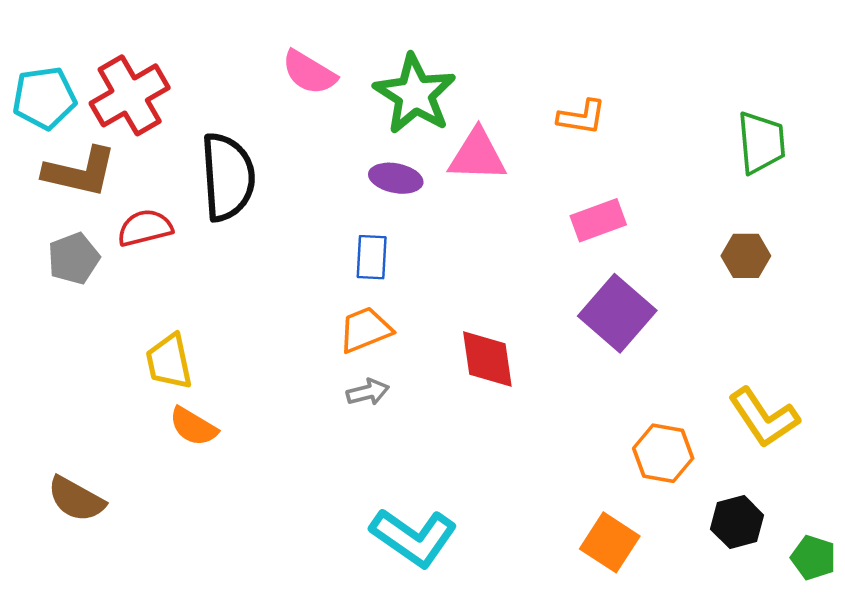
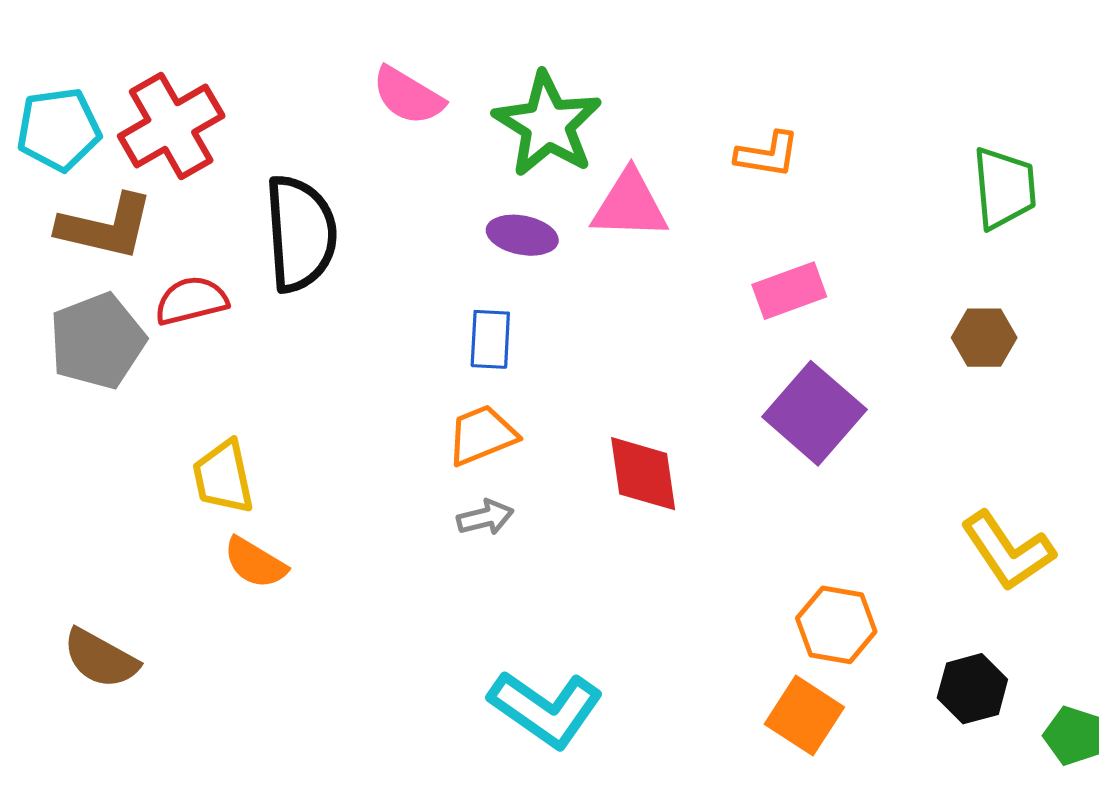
gray pentagon: (74, 258) -> (97, 341), size x1.4
orange hexagon: (663, 453) -> (836, 625), moved

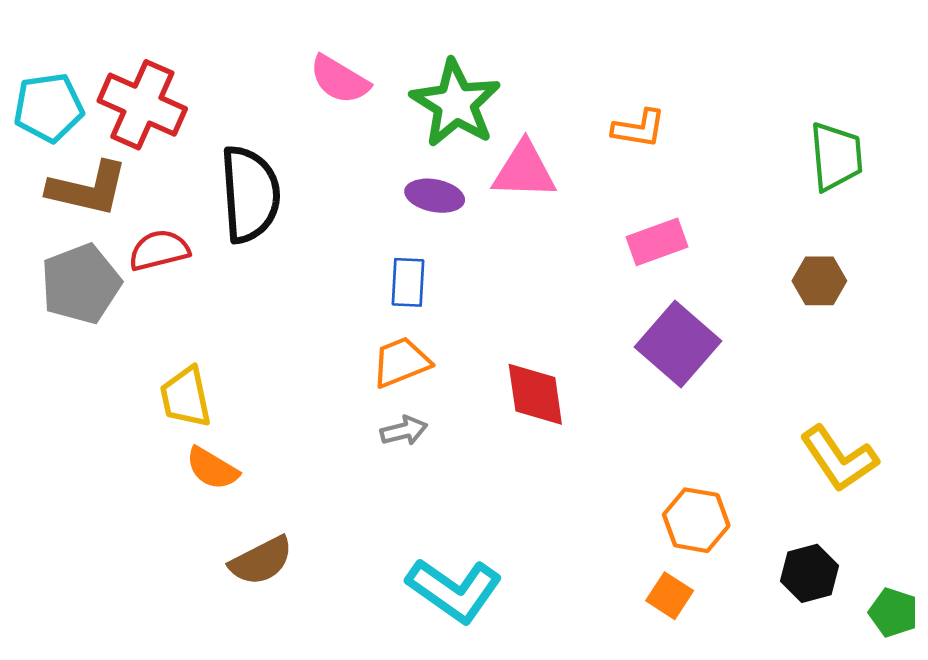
red cross: (171, 126) -> (142, 105), turned -36
brown semicircle: (101, 658) -> (261, 561), moved, turned -56
orange square: (804, 716) -> (670, 596), size x0.7

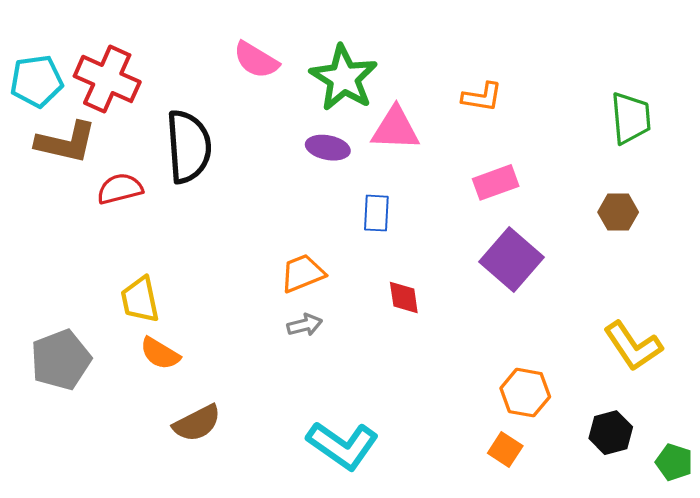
blue rectangle: (408, 282) -> (376, 213), moved
gray pentagon: (81, 284) -> (61, 360), moved
red diamond: (535, 394) -> (404, 298), size x0.7

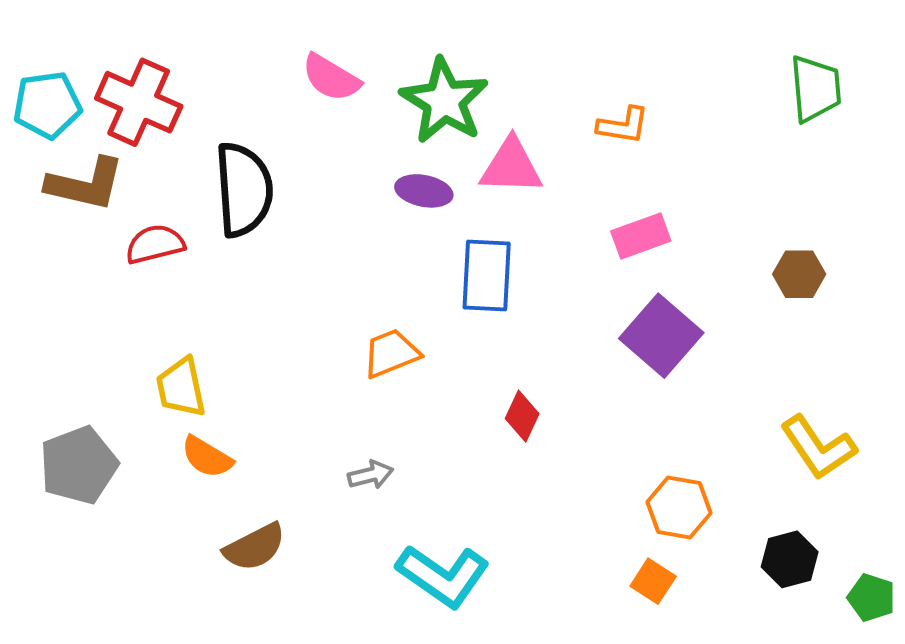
green trapezoid: (631, 118) -> (815, 89), moved
blue rectangle: (376, 213) -> (487, 276), size x1.5
red diamond: (404, 298) -> (522, 416), moved, turned 33
gray arrow: (305, 325) -> (371, 475), moved

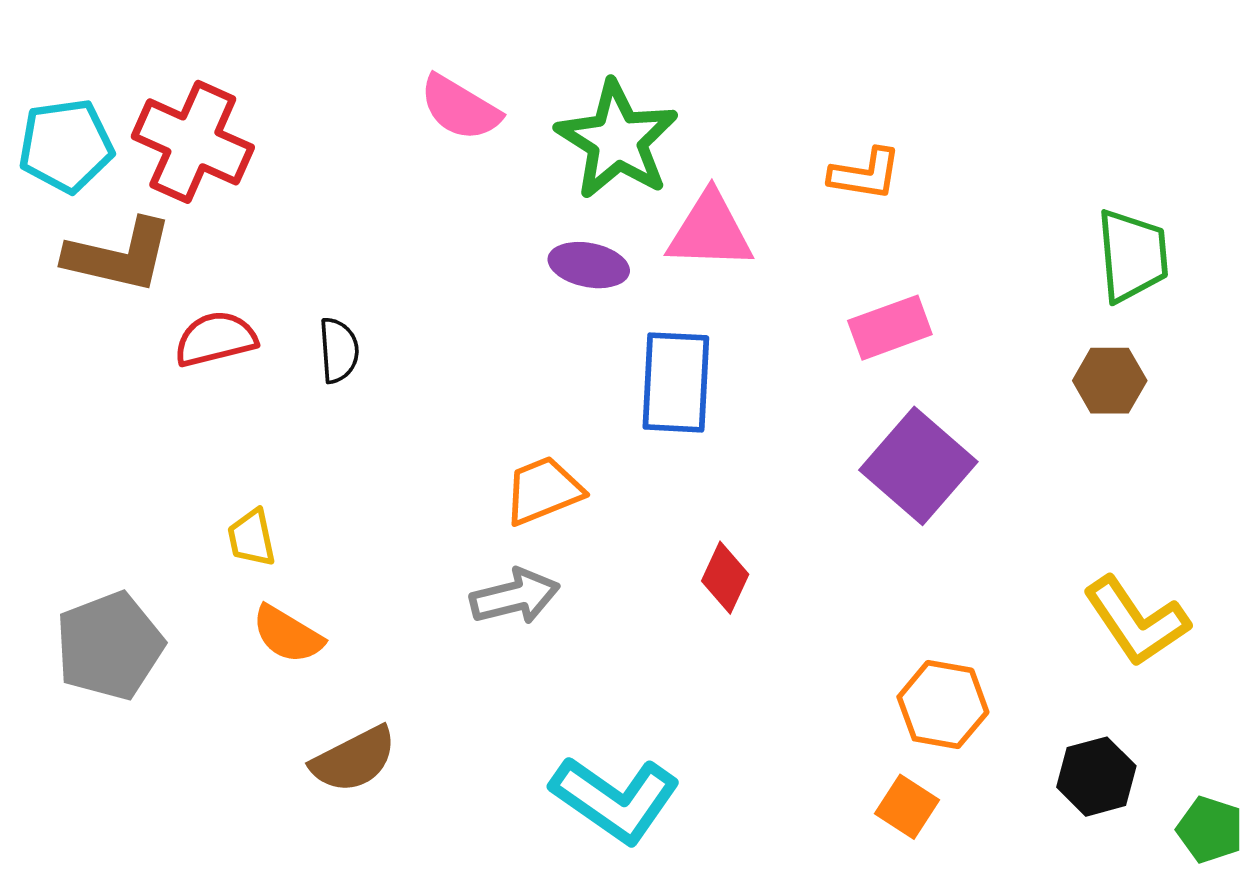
green trapezoid: (815, 89) -> (1132, 256), moved
black semicircle: (244, 190) -> (339, 350), moved, size x0.5
yellow trapezoid: (181, 387) -> (252, 538), size x0.7
gray arrow: (371, 475) -> (515, 597), moved, size x1.4

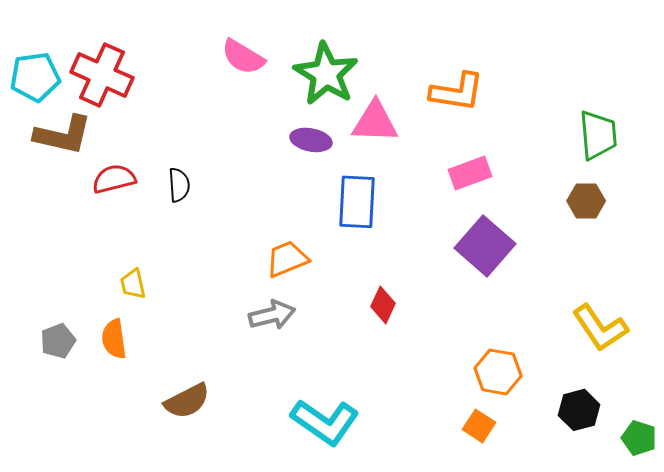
orange L-shape: (865, 174) -> (457, 92), size x1.4
orange semicircle: (288, 634) -> (114, 339), moved, turned 51
gray pentagon: (109, 646) -> (58, 341), size x0.6

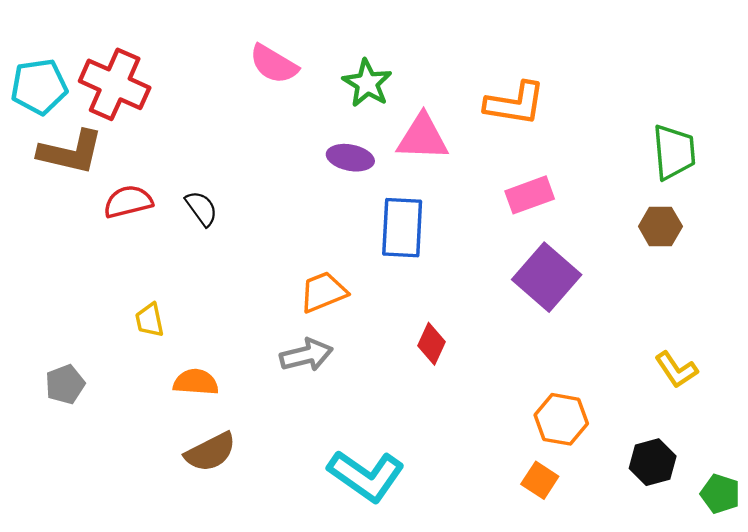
green star: (326, 74) -> (367, 83), size x0.7
black semicircle: (179, 185) -> (201, 208), turned -32
yellow L-shape: (600, 328) -> (676, 370), size x0.7
orange semicircle: (114, 339) -> (196, 382), moved, turned 102

